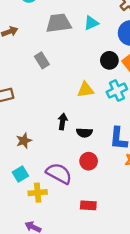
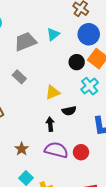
yellow triangle: (86, 90) -> (53, 92), moved
black semicircle: (84, 133) -> (69, 111), moved
purple semicircle: (59, 173) -> (56, 150), moved

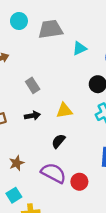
gray trapezoid: (25, 42) -> (50, 29), moved
black semicircle: (69, 111) -> (58, 141), moved, turned 128
black arrow: (50, 124) -> (32, 116), moved, turned 72

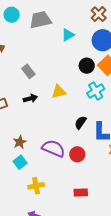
black semicircle: (58, 141) -> (81, 122), moved
cyan square: (14, 195) -> (20, 162), moved

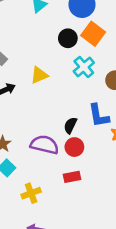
black semicircle: (81, 122) -> (70, 125), moved
red rectangle: (81, 193) -> (72, 177), moved

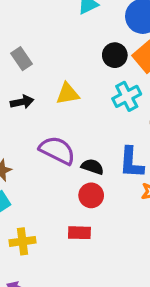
black semicircle: (70, 125) -> (92, 167), turned 70
purple semicircle: (45, 145) -> (57, 150), moved

